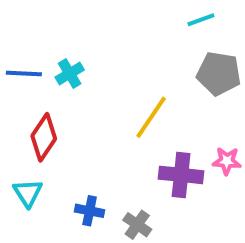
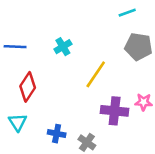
cyan cross: (70, 74) -> (63, 47), moved

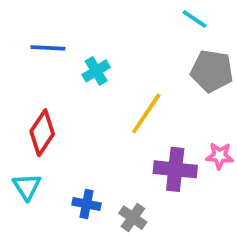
cyan line: (127, 13) -> (195, 19), turned 54
blue line: (15, 47) -> (48, 48), moved

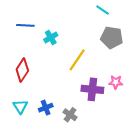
cyan triangle: (27, 187) -> (20, 107), moved
blue cross: (87, 204) -> (46, 108), turned -32

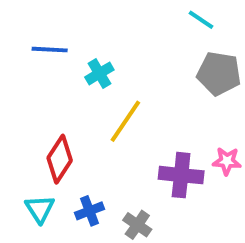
yellow line: (77, 60) -> (125, 121), moved
red diamond: (22, 70) -> (60, 159), moved

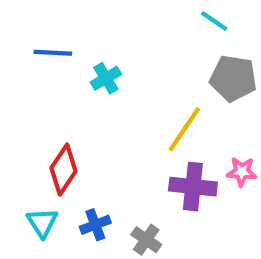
yellow line: (125, 121) -> (184, 129), moved

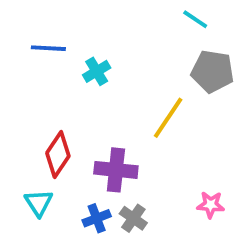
pink star: (242, 172) -> (211, 205), moved
purple cross: (193, 187) -> (116, 170), moved
blue cross: (95, 225) -> (97, 218), moved

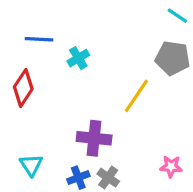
cyan line: (195, 19) -> (177, 16), moved
red diamond: (58, 154) -> (23, 88), moved

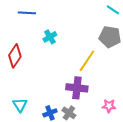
blue line: (39, 39) -> (27, 13), moved
purple cross: (94, 138) -> (77, 88), moved

